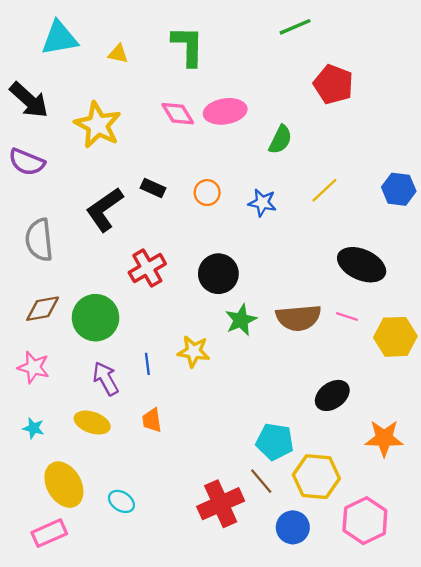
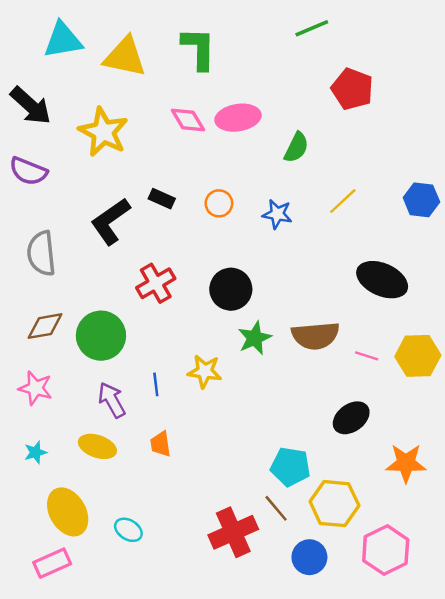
yellow triangle: (118, 54) -> (125, 57), size x2.0
pink line: (347, 317) -> (367, 356), moved
cyan star: (33, 428) -> (35, 452), turned -30

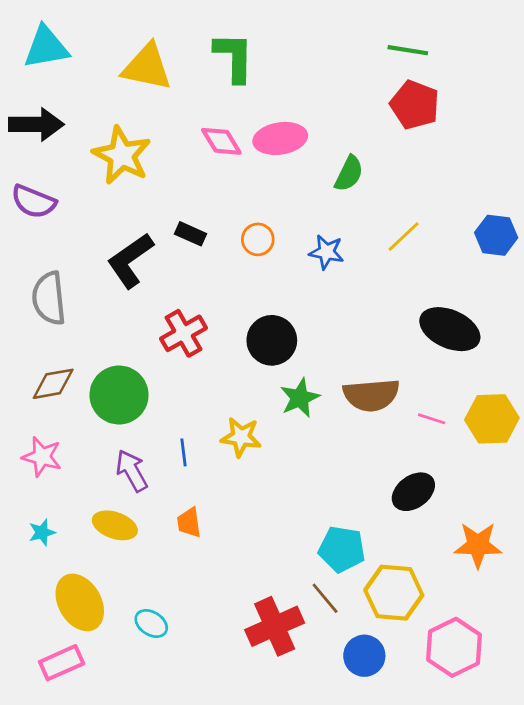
green line: (312, 28) -> (408, 50), moved, turned 32
cyan triangle: (63, 40) -> (46, 47), moved
black arrow: (31, 106) -> (36, 124), turned -42

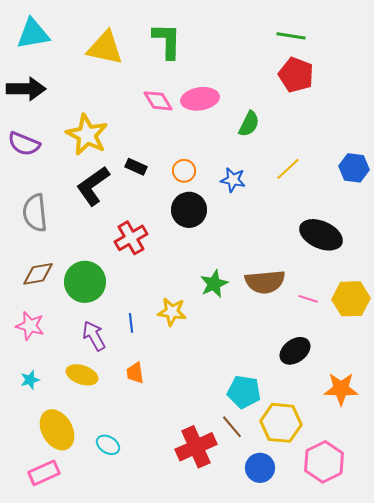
yellow star: (122, 155) -> (87, 135), moved
black circle: (272, 340) -> (189, 210), moved

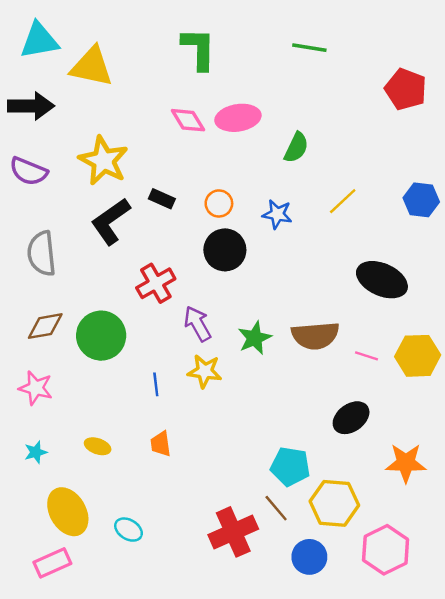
green line: (291, 36) -> (309, 48), moved
yellow triangle: (105, 48) -> (92, 67), moved
red pentagon: (296, 75) -> (406, 89), moved
purple arrow: (94, 336) -> (198, 324), moved
yellow ellipse: (82, 375) -> (98, 446), size x0.7

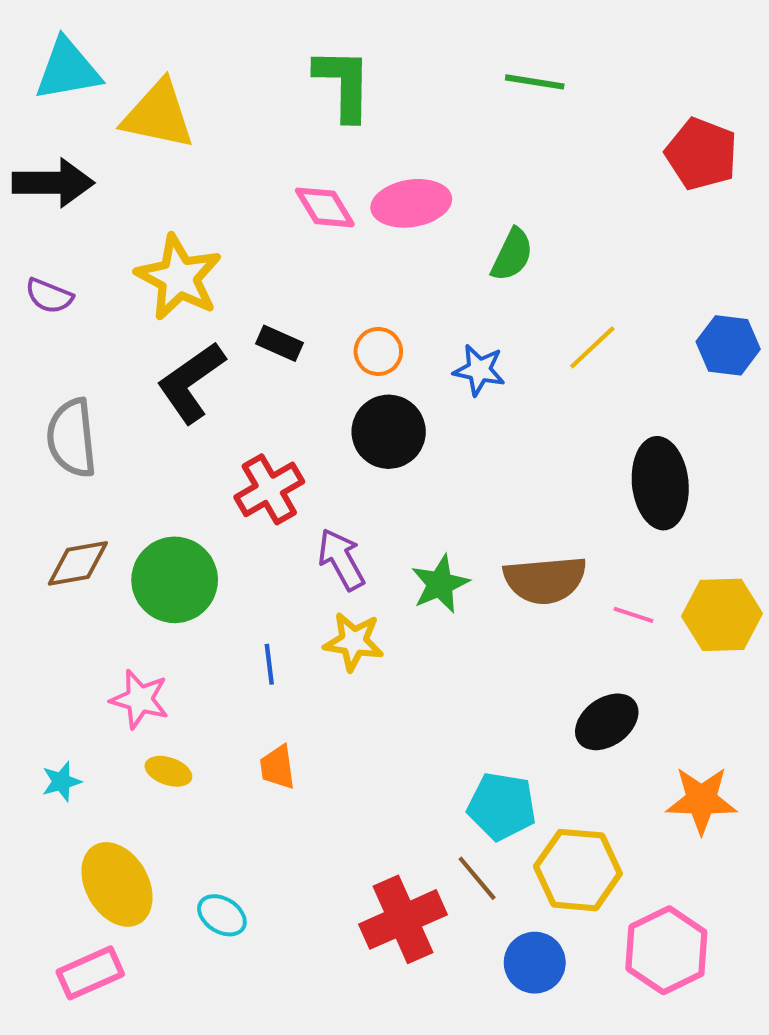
purple semicircle: (29, 171) -> (49, 296), size x0.7
black ellipse: (382, 280) -> (660, 483), turned 60
pink star: (36, 388) -> (140, 699), moved

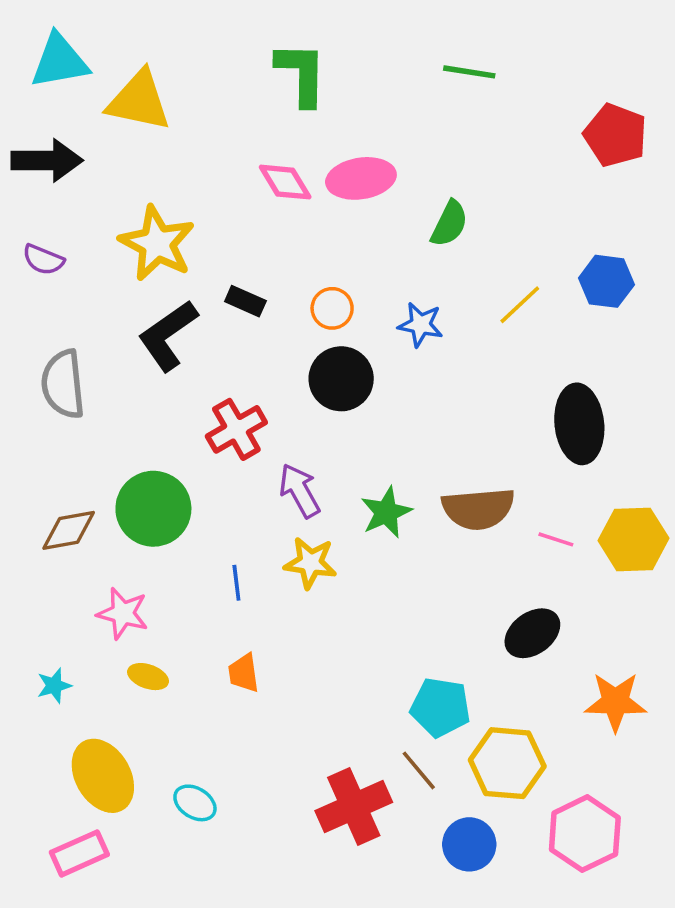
blue hexagon: (728, 345) -> (606, 281), moved
brown diamond: (78, 563) -> (69, 530), moved

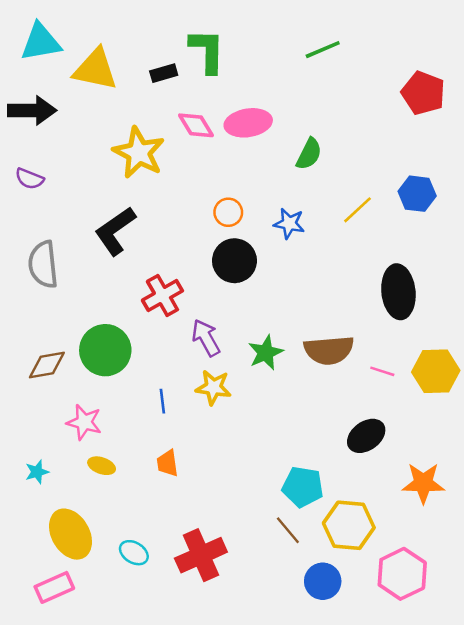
green line: (469, 72) -> (323, 50), turned -32
yellow star: (157, 243) -> (139, 153), moved
black rectangle: (245, 301) -> (164, 73), moved, turned -40
red cross: (354, 807) -> (201, 555), moved

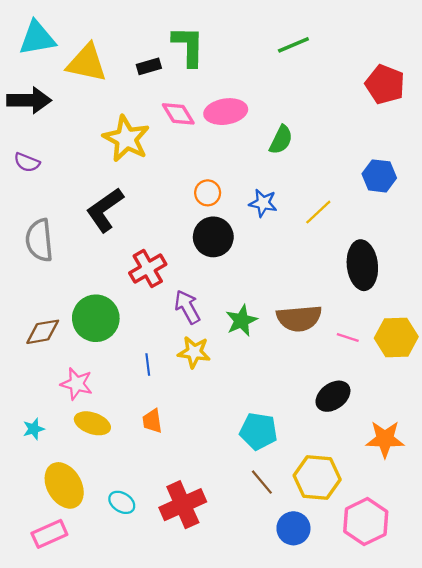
yellow line: (357, 210) -> (318, 212), moved
yellow ellipse: (102, 466) -> (92, 423), size x1.4
cyan pentagon: (303, 487) -> (258, 431), moved

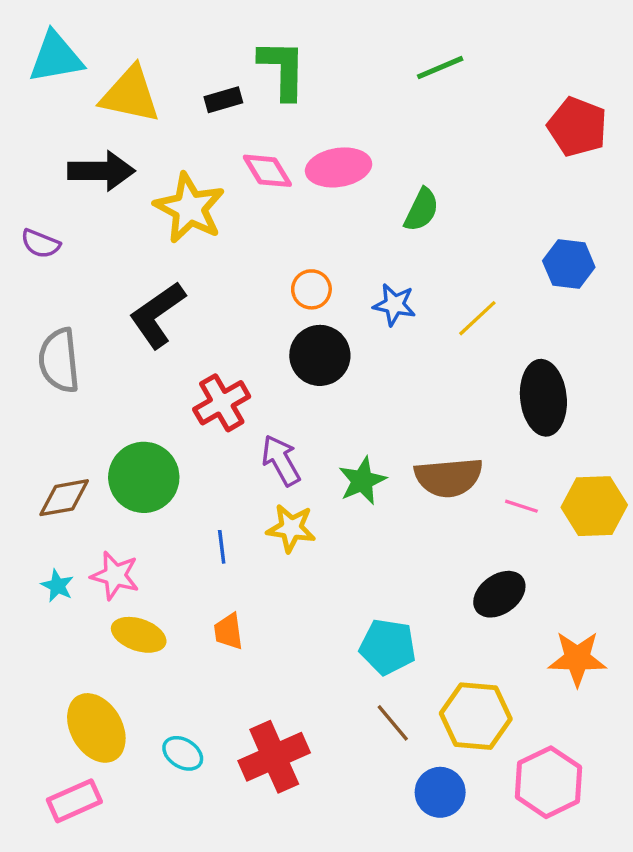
black arrow: (29, 100) -> (101, 171), moved
cyan star: (34, 429) -> (57, 586), moved, turned -30

